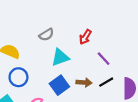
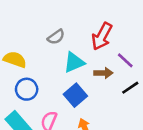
red arrow: (85, 37) -> (102, 36), size x1.5
brown arrow: (84, 83) -> (103, 73), moved

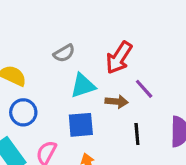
black line: (130, 88) -> (137, 134), moved, turned -66
blue square: (75, 95) -> (81, 125), turned 30

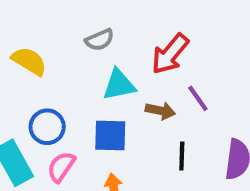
blue circle: (23, 112) -> (47, 127), moved

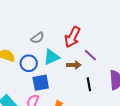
blue circle: (47, 127) -> (29, 63), moved
blue square: (110, 135) -> (41, 83), moved

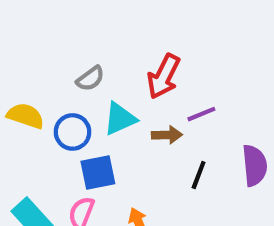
purple line: (90, 55) -> (201, 114), turned -64
black line: (89, 84) -> (199, 175), turned 32

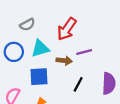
blue square: (98, 172) -> (39, 77), moved

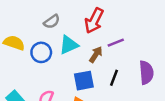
brown arrow: (64, 61) -> (96, 54), turned -56
blue square: (39, 77) -> (84, 81), moved

